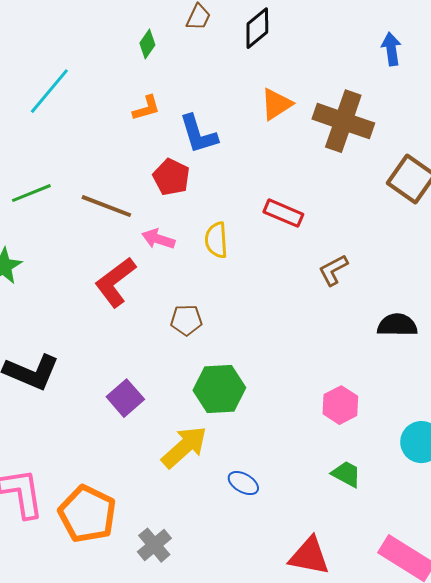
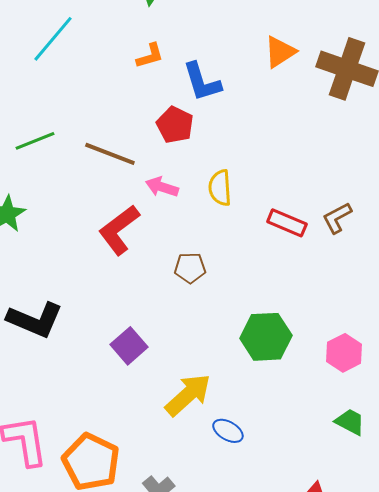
red rectangle: (283, 213) -> (287, 223), moved
green hexagon: (219, 389) -> (266, 337), moved
blue ellipse: (243, 483) -> (228, 431), moved

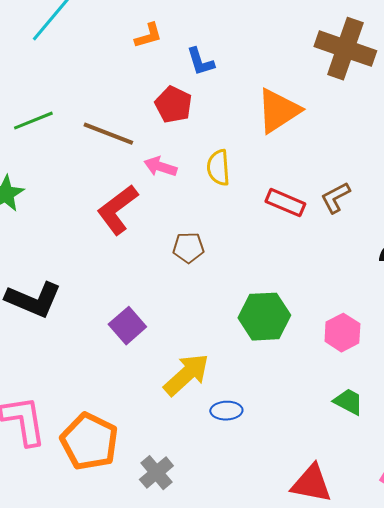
orange triangle: (280, 52) -> (278, 111), moved, size x1.4
blue L-shape: (202, 82) -> (200, 62), size x0.7
blue ellipse: (228, 431) -> (226, 411), turned -32

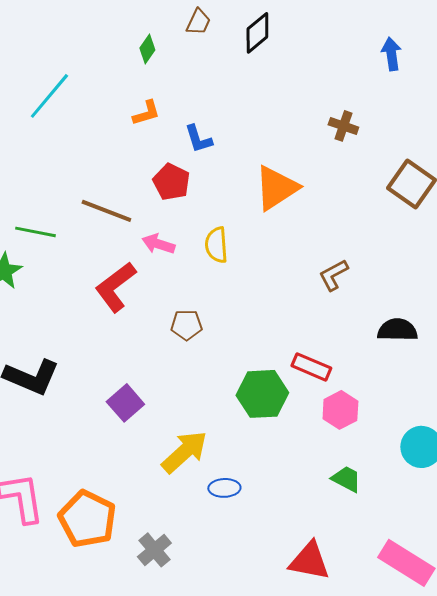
brown cross: (345, 49) -> (343, 126), size x0.5
green line: (33, 121) -> (35, 232), moved, turned 33
red rectangle: (285, 203) -> (311, 367), moved

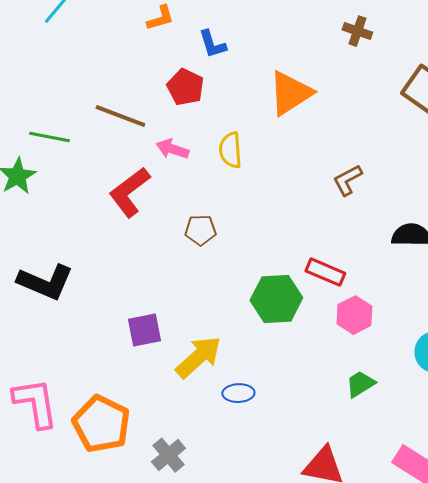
purple square: (125, 403) -> (144, 330), moved, turned 30
green trapezoid: (346, 479) -> (360, 384), turned -60

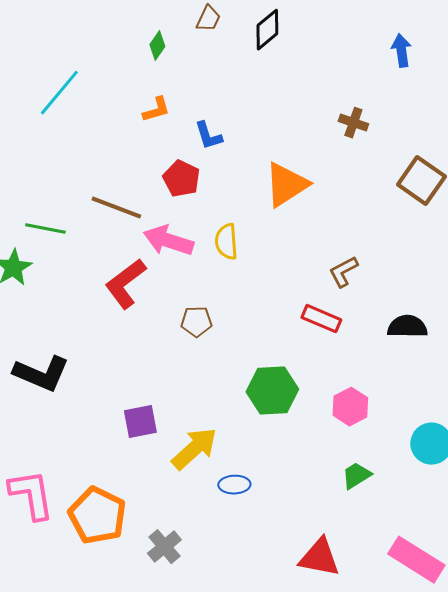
pink arrow: (172, 149) -> (168, 241), size x1.5
red rectangle: (325, 272) -> (321, 319), moved

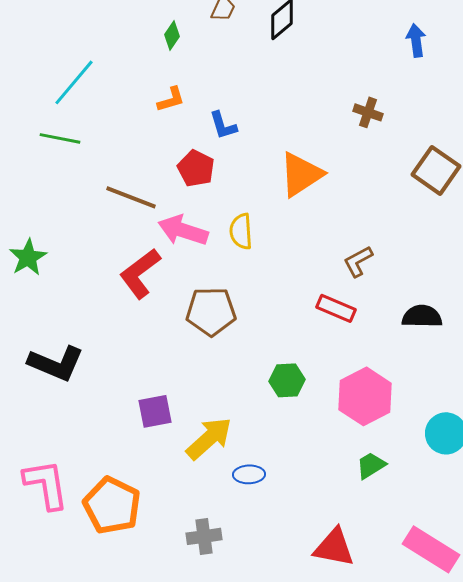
green line: (45, 229) -> (60, 138), moved
brown pentagon: (196, 322) -> (211, 311), size x1.6
green hexagon: (272, 391) -> (287, 380), size x0.7
pink hexagon: (350, 407) -> (365, 396), size x1.5
gray cross: (164, 547) -> (204, 536), moved, turned 32

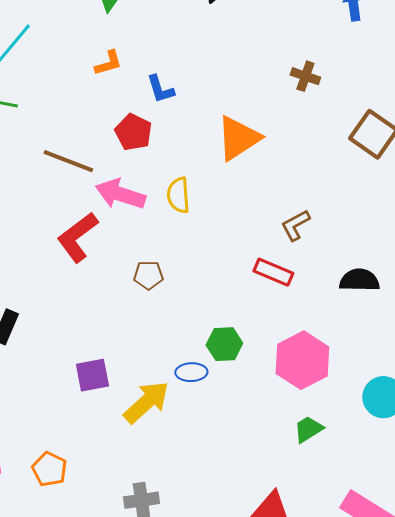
brown pentagon: (211, 311) -> (148, 275), size x0.6
blue ellipse: (249, 474) -> (191, 372), moved
orange pentagon: (112, 505) -> (49, 469), size x0.6

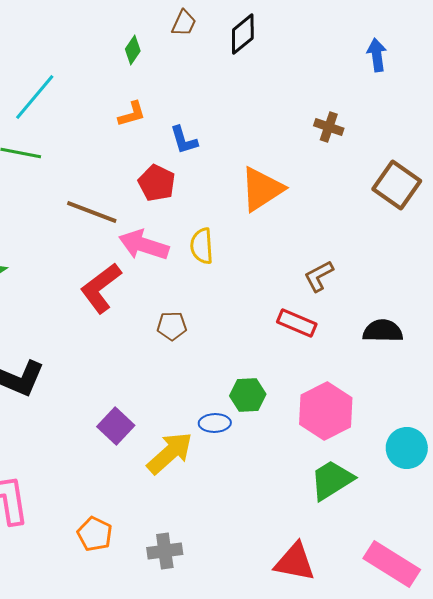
purple square: (92, 375) -> (116, 426), turned -36
green trapezoid: (308, 429) -> (332, 480), size x1.5
orange pentagon: (49, 469) -> (95, 534), moved

